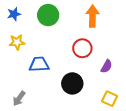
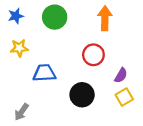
yellow square: (110, 99) -> (124, 97), moved, turned 35

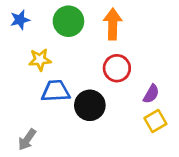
orange arrow: (105, 18) -> (113, 24), moved
yellow star: (19, 48) -> (40, 60), moved
black circle: (82, 95) -> (90, 105), moved

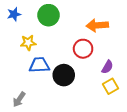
orange arrow: (113, 24) -> (97, 25), moved, turned -95

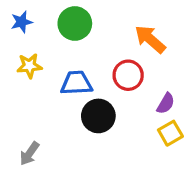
orange arrow: (97, 25) -> (150, 39), turned 45
yellow star: (28, 43) -> (29, 66), moved
blue trapezoid: (39, 65) -> (76, 83), moved

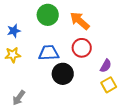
blue star: (22, 22) -> (14, 31), moved
orange arrow: (150, 39) -> (80, 21), moved
yellow star: (29, 66) -> (13, 55), moved

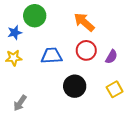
green circle: (48, 15) -> (35, 16), moved
purple semicircle: (106, 66) -> (111, 57), moved
black circle: (63, 74) -> (75, 86), moved

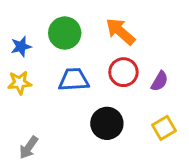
green circle: (35, 16) -> (65, 33), moved

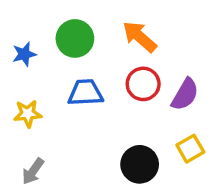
purple semicircle: (160, 81) -> (185, 94), size x1.4
yellow star: (20, 83) -> (28, 114), moved
black circle: (107, 123) -> (140, 164), moved

